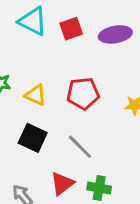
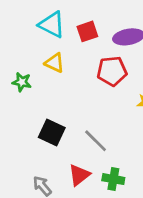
red pentagon: (83, 94) -> (112, 71), moved
yellow triangle: (36, 95) -> (55, 63), moved

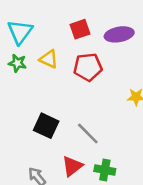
cyan triangle: (52, 25) -> (20, 32), moved, turned 40
red pentagon: (112, 71) -> (88, 67), moved
green star: (22, 82) -> (17, 63), moved

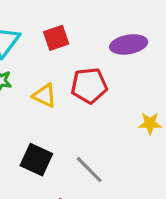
red square: (80, 29) -> (56, 38), moved
yellow triangle: (49, 59) -> (45, 95), moved

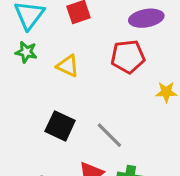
red pentagon: (89, 86) -> (128, 57), moved

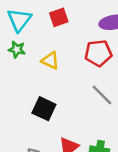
gray line: (109, 135) -> (102, 95), moved

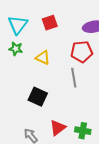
gray line: (102, 95) -> (74, 78), moved, turned 36

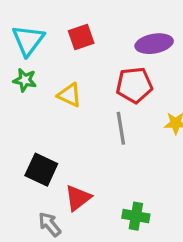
black square: (38, 97) -> (41, 170), moved
red triangle: (58, 128) -> (78, 198), moved

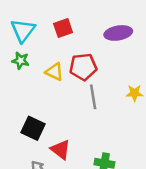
red pentagon: (134, 85) -> (83, 67), moved
red triangle: (78, 198) -> (61, 150), turned -45

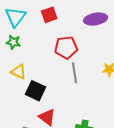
yellow triangle: (54, 72) -> (19, 72), moved
black square: (33, 128) -> (35, 91), moved

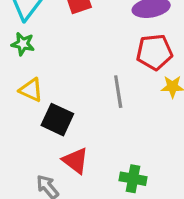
red pentagon: (66, 47) -> (154, 52), moved

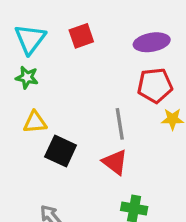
yellow triangle: (31, 90) -> (35, 122), turned -30
red triangle: (75, 161) -> (115, 162), moved

